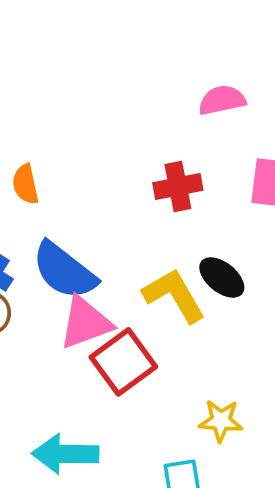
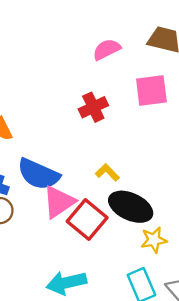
black ellipse: (222, 277) -> (131, 207), moved, size x1.5
yellow L-shape: (174, 295) -> (107, 172), size x0.6

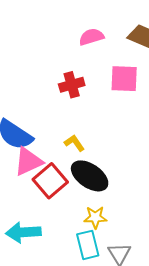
yellow star: (154, 240) -> (95, 217), moved

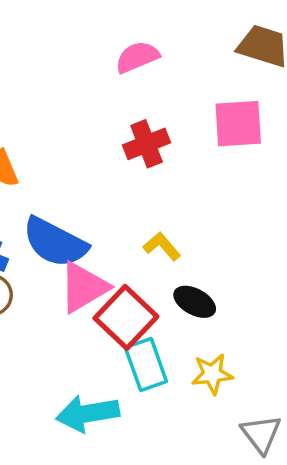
pink semicircle: (91, 37) -> (137, 57), moved
black ellipse: (90, 176) -> (195, 302), size x0.6
cyan rectangle: (88, 245) -> (146, 365), moved

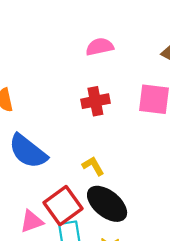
pink triangle: (84, 287) -> (32, 221), moved, size x0.7
black ellipse: (195, 302) -> (107, 204), size x1.6

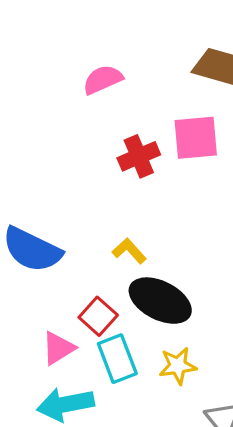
red cross: (95, 101) -> (139, 156), moved
red square: (63, 206) -> (98, 316), size x0.7

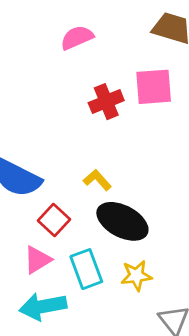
red square: (98, 316) -> (54, 220), moved

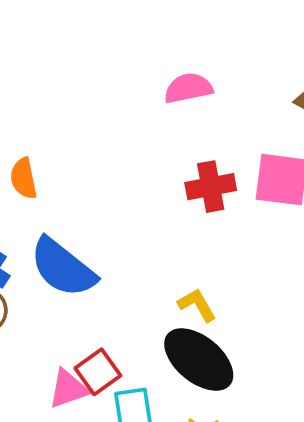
yellow L-shape: (97, 180) -> (197, 305), moved
red square: (54, 220) -> (98, 372), moved

